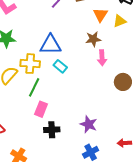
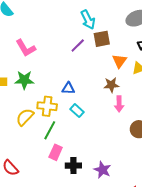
blue triangle: (50, 45) -> (68, 88), size x0.6
black cross: (52, 130) -> (73, 166), moved

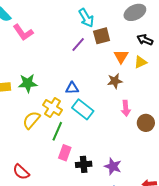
pink L-shape: (26, 48) -> (23, 32), moved
pink arrow: (119, 104) -> (126, 108), moved
yellow cross: (47, 106) -> (53, 108), turned 30
cyan rectangle: (77, 111) -> (83, 109), size x1.5

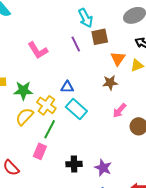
pink L-shape: (23, 32) -> (38, 50), moved
purple line: (78, 45) -> (76, 44), turned -70
green star: (28, 83) -> (23, 91), moved
pink arrow: (126, 108) -> (119, 111), turned 42
pink rectangle: (65, 153) -> (40, 151), moved

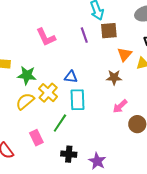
cyan rectangle: (76, 109) -> (77, 100), turned 40
green line: (50, 129) -> (60, 123), moved
pink rectangle: (40, 151) -> (36, 138), turned -56

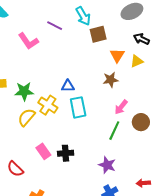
purple line: (84, 35) -> (55, 26), moved, turned -35
pink L-shape: (46, 37) -> (28, 41), moved
green line: (60, 123) -> (114, 131), moved
black cross: (69, 154) -> (66, 153), moved

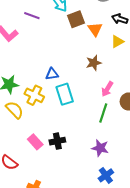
orange triangle: (117, 55) -> (95, 29), moved
yellow semicircle: (27, 117) -> (15, 110), turned 102

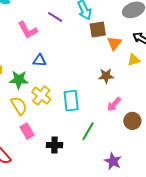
blue triangle: (52, 74) -> (40, 60), moved
green line: (103, 113) -> (88, 131), moved
pink rectangle: (35, 142) -> (27, 131), moved
purple star: (100, 148) -> (113, 161), moved

